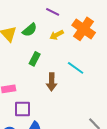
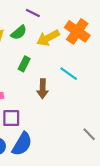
purple line: (53, 12) -> (33, 13), moved
yellow arrow: (57, 35) -> (48, 38), size x1.5

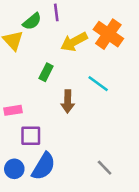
purple line: (33, 13) -> (56, 12), turned 56
green semicircle: (19, 32) -> (32, 21), moved
gray line: (89, 134) -> (105, 168), moved

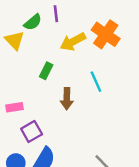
cyan line: (98, 84) -> (96, 82), turned 30
purple square: (31, 136) -> (32, 131), turned -30

